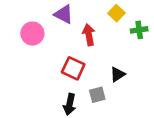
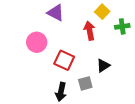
pink circle: (32, 34) -> (37, 42), moved
red arrow: (89, 35) -> (90, 31), moved

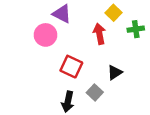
pink circle: (37, 42) -> (45, 35), moved
gray square: (85, 83) -> (95, 92), turned -32

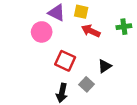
yellow square: (113, 13) -> (81, 12), moved, turned -32
red arrow: (99, 34) -> (91, 31), turned -54

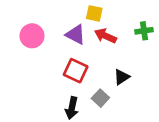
purple triangle: (57, 13) -> (76, 35), moved
pink circle: (42, 32) -> (32, 36), moved

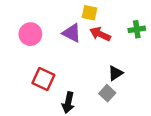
red square: (76, 71) -> (43, 79), moved
gray square: (100, 98) -> (107, 93), moved

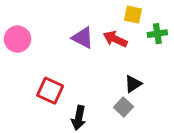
yellow square: (89, 13) -> (133, 15), moved
pink circle: (30, 34) -> (18, 39), moved

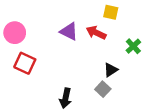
green cross: (157, 34) -> (133, 46), moved, turned -35
red square: (50, 91) -> (25, 63), moved

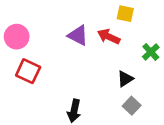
gray square: (103, 89) -> (132, 106), moved

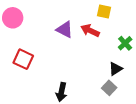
pink circle: (17, 37) -> (13, 18), moved
black triangle: (125, 79) -> (116, 69), moved

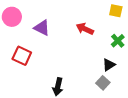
yellow square: (104, 11) -> (116, 11), moved
purple triangle: (65, 29) -> (42, 28), moved

